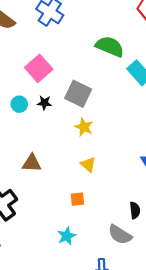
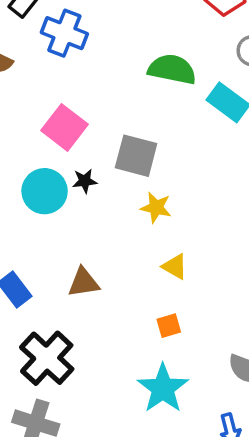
cyan circle: (19, 104) -> (45, 191), size x1.6
cyan star: (67, 236) -> (163, 388), size x1.6

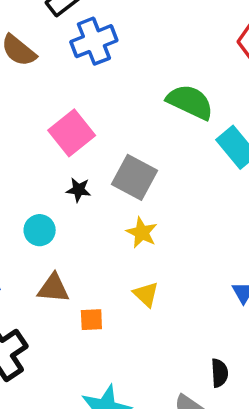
blue cross: (64, 33) -> (94, 41), turned 33
cyan circle: (45, 191) -> (40, 230), moved, size x0.7
orange square: (169, 326) -> (91, 320), moved

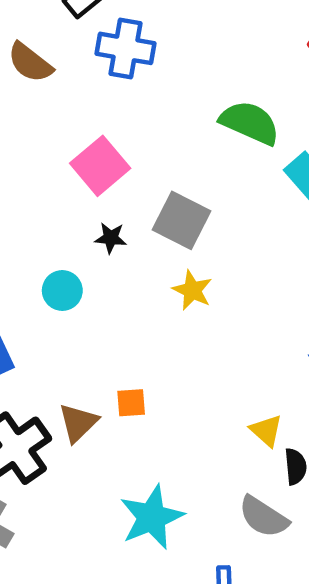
blue cross: (94, 41) -> (126, 48), turned 33
brown triangle: (53, 288) -> (78, 423), moved, turned -48
yellow triangle: (146, 294) -> (266, 431), moved

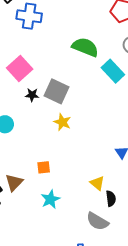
black star: (111, 238) -> (32, 95), moved
orange square: (131, 403) -> (44, 167), moved
cyan star: (152, 517) -> (50, 199), moved, size x0.7

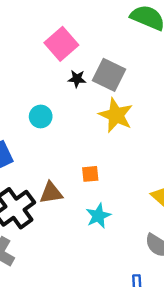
yellow star: (62, 122) -> (116, 115), size x1.5
brown triangle: (14, 183) -> (51, 193), turned 36

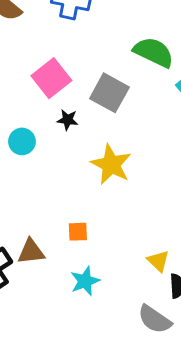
gray square: (109, 75) -> (109, 93), moved
cyan circle: (41, 116) -> (22, 141), moved

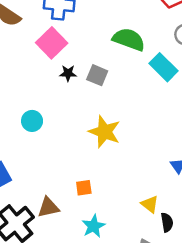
pink square: (51, 78) -> (52, 43), moved
gray square: (109, 93) -> (97, 75), size x0.7
black star: (68, 120) -> (68, 73), moved

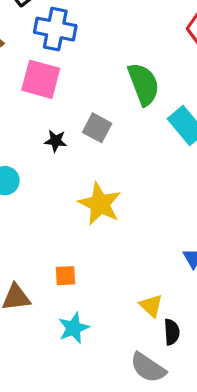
green semicircle: (129, 39) -> (144, 84), turned 44
pink square: (52, 43) -> (41, 79), turned -36
black star: (68, 73) -> (56, 141), moved

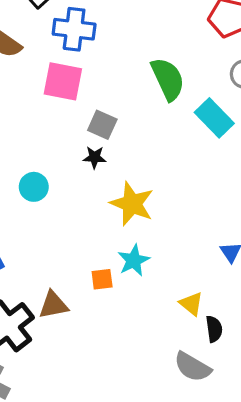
gray square: (97, 128) -> (102, 125), moved
black star: (56, 141) -> (94, 157), moved
cyan star: (74, 328) -> (134, 260), moved

